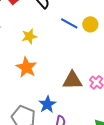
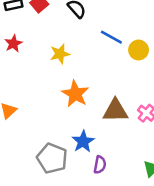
yellow circle: (90, 24) -> (139, 50), moved
orange star: (26, 67) -> (75, 94), moved

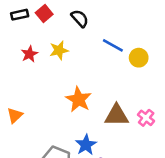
red star: (13, 44) -> (29, 54), moved
yellow star: (60, 54) -> (59, 50), moved

